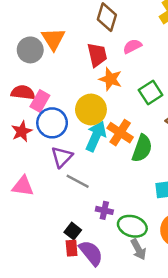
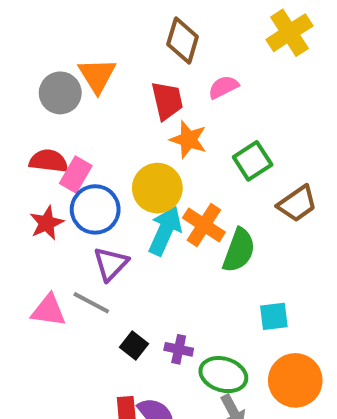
gray line: (78, 181) -> (91, 303), moved
black square: (73, 231) -> (134, 345), moved

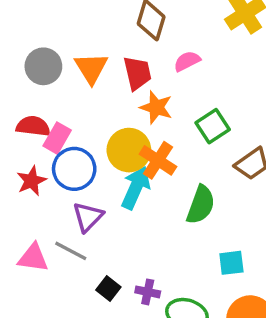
orange triangle: (97, 75) -> (91, 68), moved
orange cross: (204, 225) -> (158, 160), moved

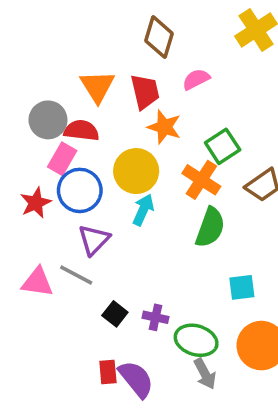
gray circle: (43, 66) -> (48, 120), moved
red semicircle: (33, 126) -> (81, 130), moved
orange cross: (158, 160) -> (201, 180), moved
cyan arrow: (136, 188) -> (143, 210), size x0.7

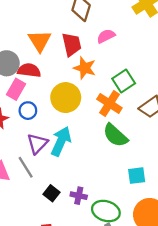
blue circle: (80, 190) -> (28, 111), size x0.6
cyan arrow: (143, 210) -> (61, 141), moved, size x1.4
green semicircle: (210, 227) -> (115, 135), turned 112
gray line: (76, 275) -> (26, 167), turned 30

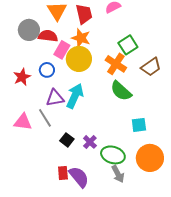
orange star: (85, 68) -> (81, 38), moved
pink rectangle: (16, 89) -> (62, 50), moved
purple triangle: (37, 144) -> (55, 98), turned 36
purple cross: (79, 196) -> (90, 142), turned 32

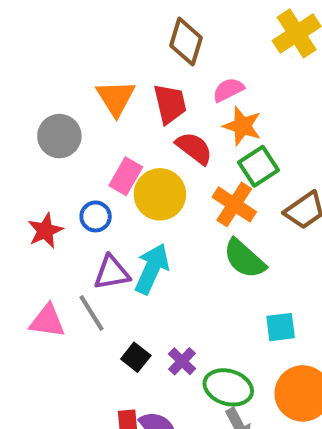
red semicircle: (48, 36) -> (194, 148), moved, turned 30
orange star: (81, 38) -> (242, 126), moved

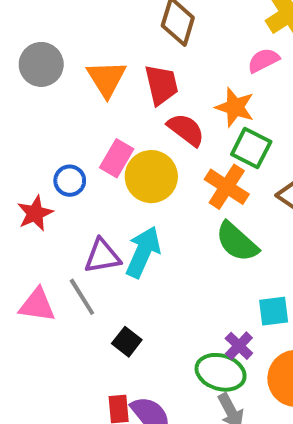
pink semicircle: (228, 90) -> (263, 60), moved
gray circle: (59, 136) -> (41, 64), moved
green square: (258, 166) -> (251, 148), turned -30
blue circle: (96, 216) -> (70, 181), moved
purple cross: (182, 361) -> (239, 346), moved

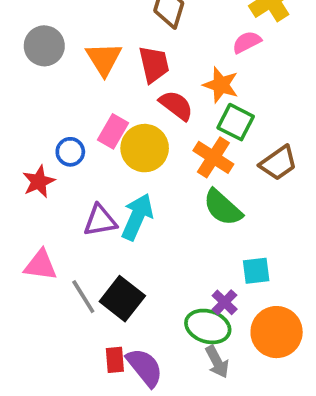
gray line: (82, 297) -> (83, 297), moved
black square: (127, 342) -> (122, 299), size x1.6

